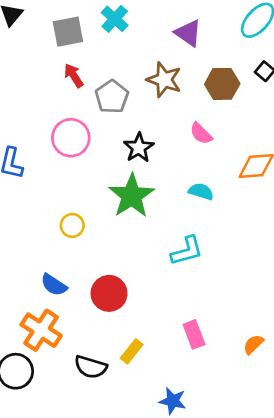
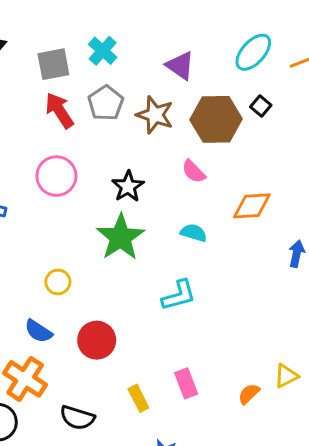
red arrow: (74, 75) -> (59, 110), size x1.4
brown hexagon: (222, 84) -> (216, 119), size x1.4
gray pentagon: (112, 97) -> (106, 103), moved
yellow circle: (72, 225) -> (58, 282), moved
yellow rectangle: (132, 351) -> (138, 398), moved, turned -65

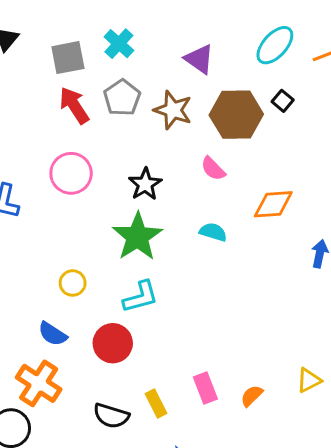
cyan L-shape: (179, 295) -> (141, 297), moved
orange semicircle: (249, 394) -> (252, 396), moved
black semicircle: (77, 418) -> (111, 416), moved

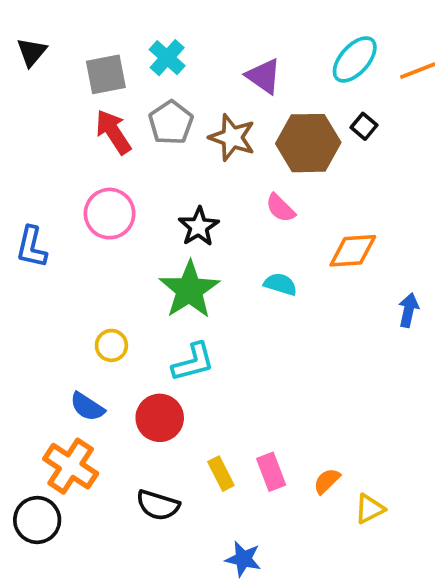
yellow triangle: (309, 380) -> (370, 509), moved
yellow rectangle: (156, 403) -> (221, 474), moved

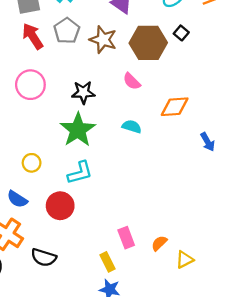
black star: (199, 227) -> (83, 92), turned 30
blue arrow: (409, 310) -> (208, 142), turned 138
yellow rectangle: (221, 474) -> (107, 262), moved
black semicircle: (158, 505) -> (44, 257), moved

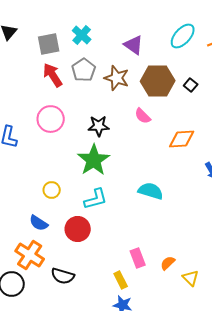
black square: (181, 33) -> (191, 85), moved
cyan semicircle: (132, 126) -> (151, 191), moved, size x1.4
yellow triangle: (185, 260) -> (191, 278), turned -48

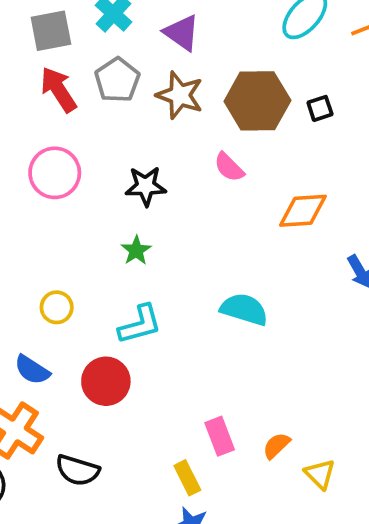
purple triangle: (134, 45) -> (182, 33), moved
black square: (191, 85) -> (320, 108), turned 32
green star: (94, 160) -> (136, 251), size x0.5

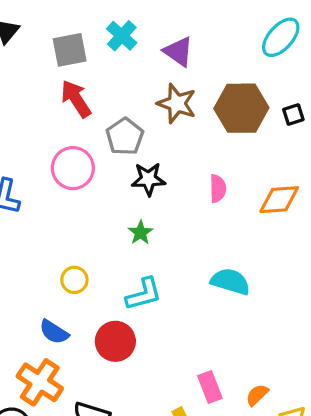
gray pentagon: (117, 80) -> (125, 137), moved
pink semicircle: (229, 167) -> (218, 189), moved, turned -136

